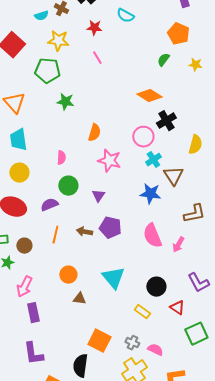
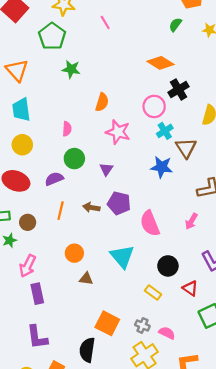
green pentagon: (47, 71) -> (52, 36), turned 30
pink semicircle: (152, 236) -> (150, 223), moved

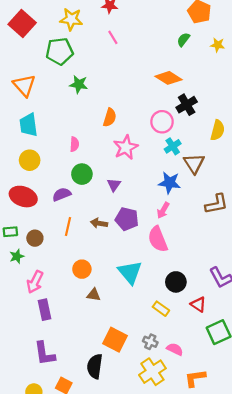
green pentagon: (52, 36) -> (59, 51), turned 30
pink star: (118, 132) -> (126, 147), turned 30
pink arrow: (191, 221) -> (163, 210), moved

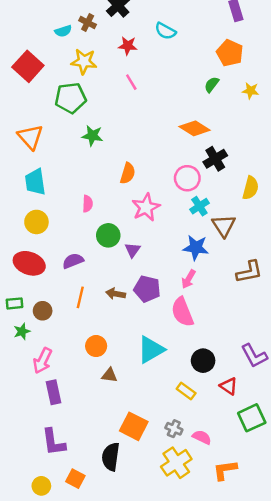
green circle: (82, 174) -> (108, 235), moved
cyan triangle: (130, 272) -> (151, 350), turned 40

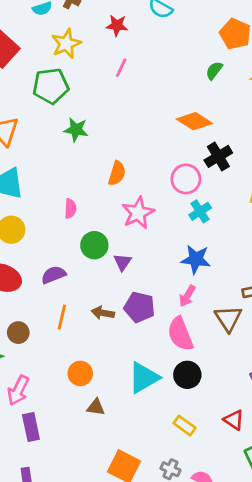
yellow star: (84, 61) -> (66, 44), turned -30
pink line: (131, 82) -> (121, 68), turned 56
brown triangle: (224, 226) -> (228, 318), moved
black circle: (203, 361) -> (187, 375), moved

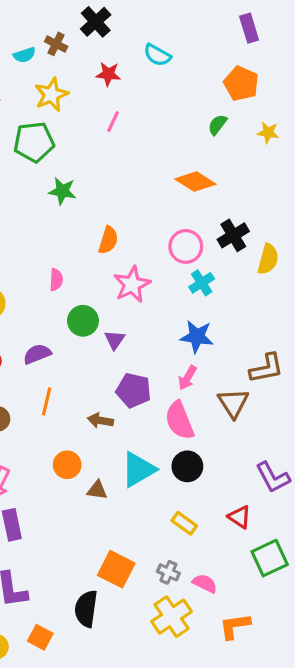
black cross: (218, 156) -> (233, 235), moved
brown arrow: (103, 313) -> (100, 420), moved
brown triangle: (96, 407) -> (97, 490), moved

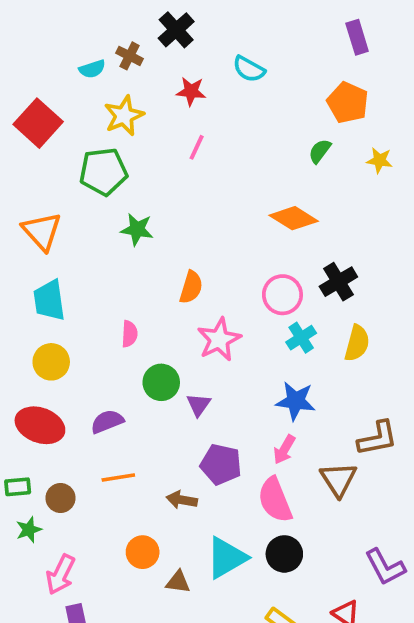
yellow semicircle: (268, 259) -> (357, 343), moved
orange line: (47, 401) -> (118, 477), turned 68

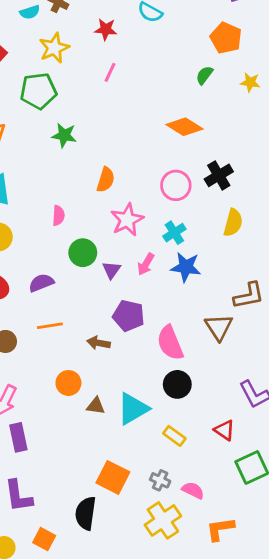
cyan cross: (301, 338) -> (174, 233), moved
pink arrow: (284, 450) -> (146, 264), moved
cyan triangle: (227, 558) -> (133, 409), moved

